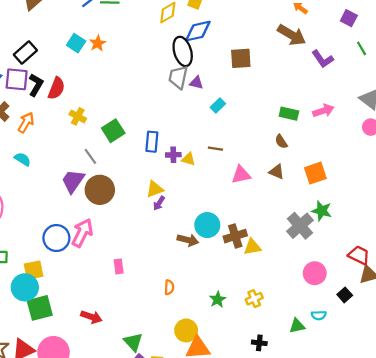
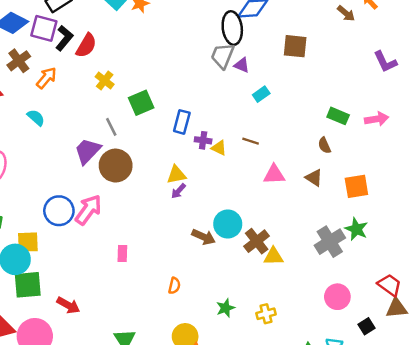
brown arrow: (292, 35) -> (346, 13), moved, size x0.6
brown cross: (235, 236) -> (257, 241), turned -30
red arrow: (91, 317) -> (68, 305), moved

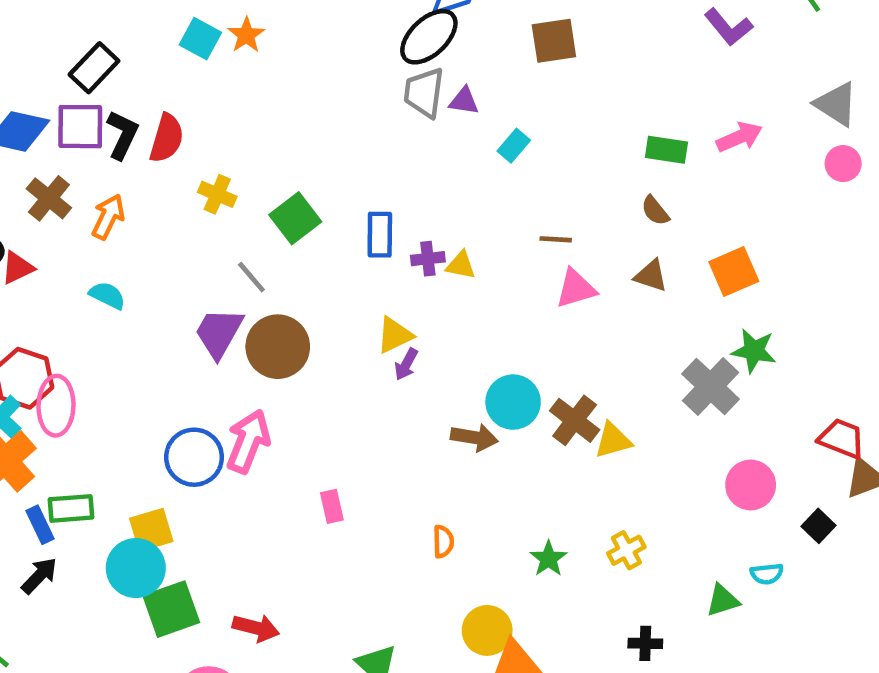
black ellipse: (232, 28) -> (429, 37), turned 68
brown line: (251, 141) -> (556, 239), moved

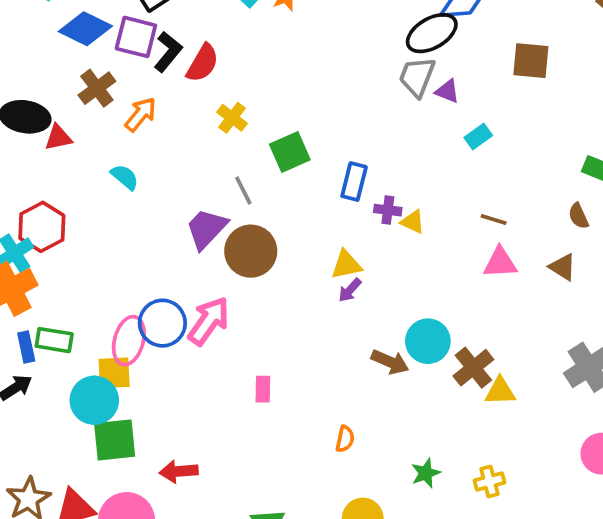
pink ellipse: (56, 406) -> (129, 341), moved
red arrow: (256, 628) -> (179, 471), turned 147

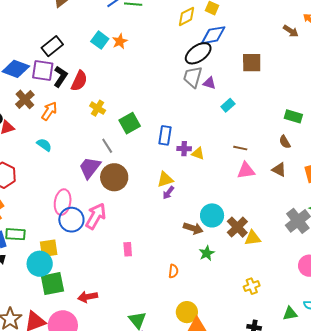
pink ellipse: (129, 341) -> (63, 202), moved
green star: (426, 473) -> (207, 253), moved

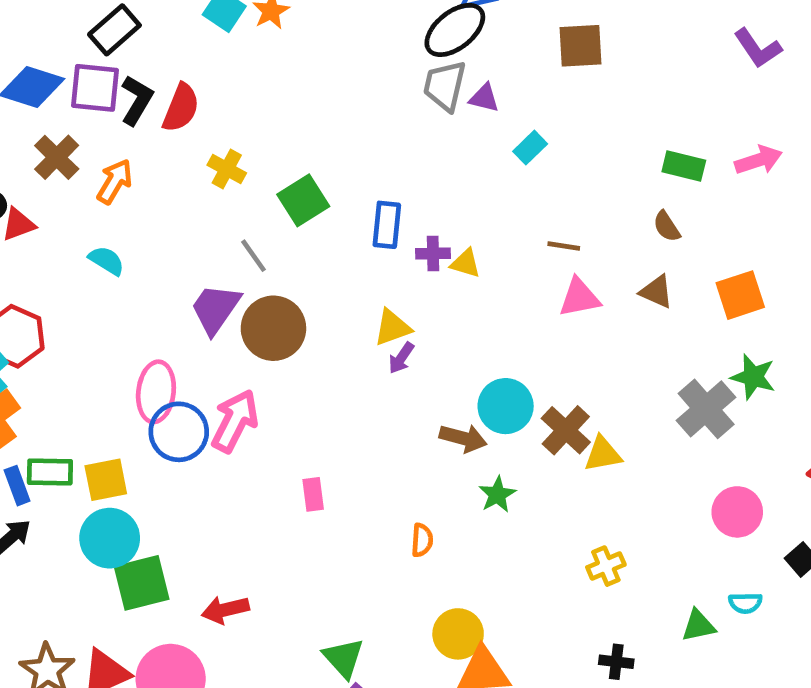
yellow square: (49, 248) -> (106, 480), moved

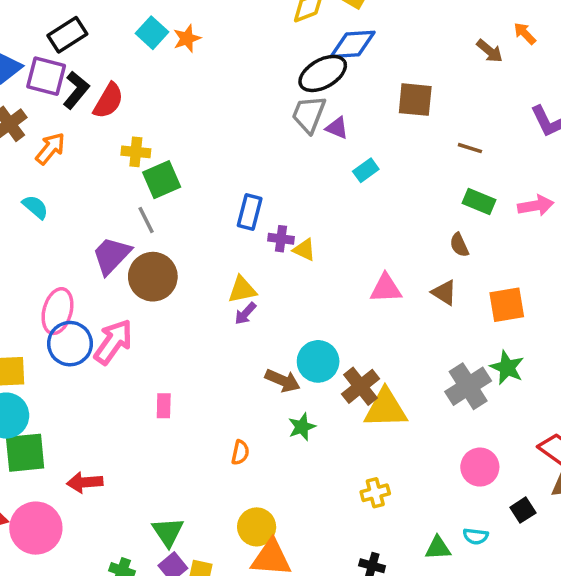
yellow cross: (227, 169) -> (136, 152), turned -32
green square: (303, 200) -> (162, 180), moved
brown line: (564, 246) -> (470, 148), moved
yellow triangle: (603, 454) -> (386, 408), size x1.5

